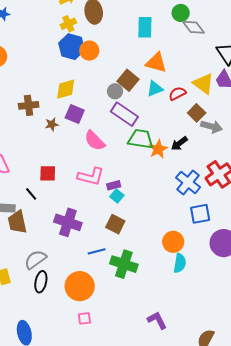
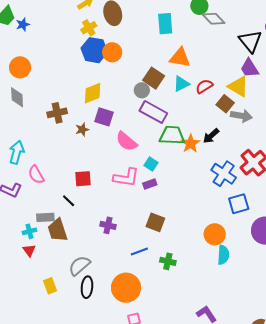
yellow triangle: (203, 84) -> (238, 87), moved
cyan square: (117, 196) -> (151, 164), moved
purple cross: (68, 222) -> (108, 225), size x0.6
green cross: (124, 264) -> (168, 261), size x0.6

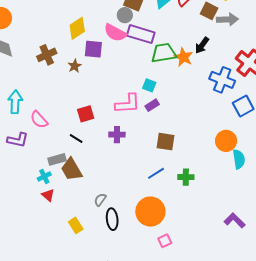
pink semicircle: (126, 141) -> (115, 33), moved
purple cross: (108, 225) -> (117, 135), moved
gray semicircle: (79, 266) -> (100, 200), size x0.6

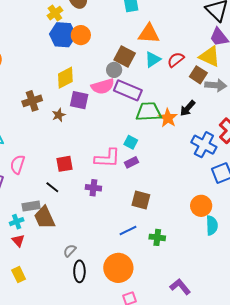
pink semicircle: (115, 33) -> (103, 86), turned -50
pink semicircle: (39, 120) -> (18, 165), turned 54
purple L-shape: (235, 220) -> (180, 287), moved
yellow rectangle: (76, 225) -> (19, 275), moved

